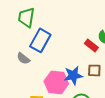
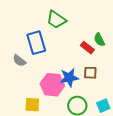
green trapezoid: (26, 17) -> (56, 20), moved, turned -65
blue rectangle: (40, 40) -> (36, 43), turned -45

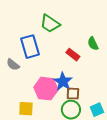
red rectangle: (87, 48) -> (73, 55), moved
brown square: (90, 73) -> (73, 94), moved
blue star: (69, 78) -> (63, 82), turned -30

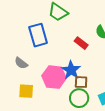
gray semicircle: (13, 65) -> (21, 63), moved
yellow square: (26, 109) -> (26, 91), moved

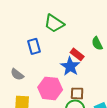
blue rectangle: (38, 35) -> (34, 46), size x0.7
blue star: (71, 70) -> (70, 66), moved

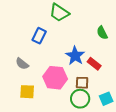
blue rectangle: (34, 46) -> (39, 36), turned 42
red rectangle: (77, 54) -> (94, 64), moved

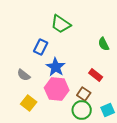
blue star: (75, 56) -> (56, 67), moved
brown square: (82, 83) -> (84, 94), turned 32
yellow square: (27, 92) -> (29, 103), turned 35

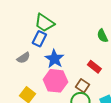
green trapezoid: (61, 24) -> (44, 23), moved
gray semicircle: (24, 75) -> (23, 58), moved, turned -72

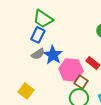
gray semicircle: (23, 58) -> (38, 54), moved
pink hexagon: (55, 81) -> (71, 70), moved

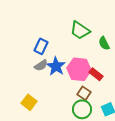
green trapezoid: (43, 19) -> (80, 30), moved
pink hexagon: (71, 70) -> (79, 69), moved

